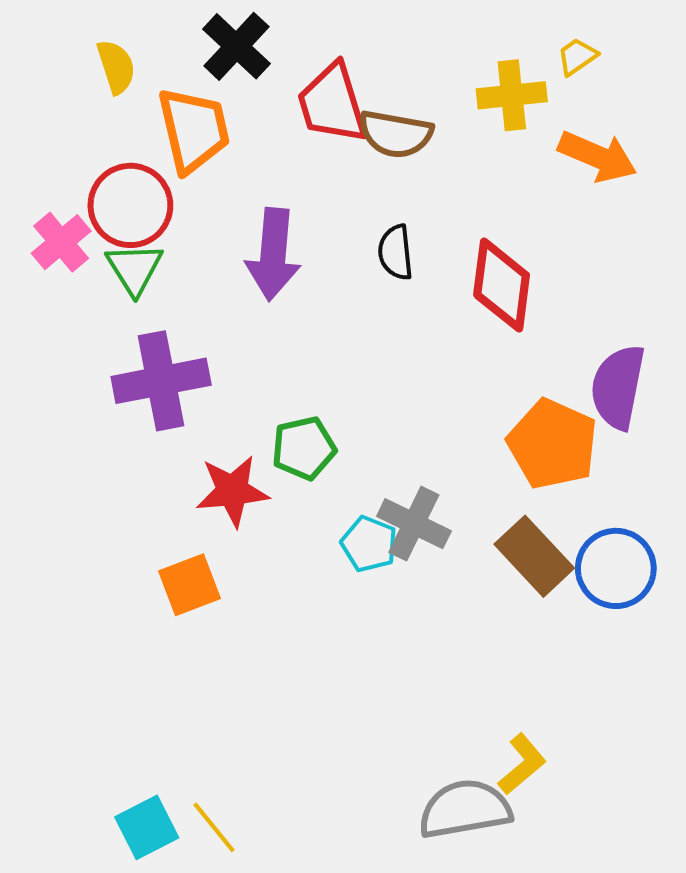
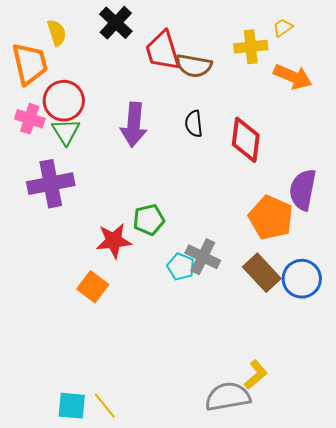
orange trapezoid: (194, 130) -> (30, 64), moved
pink cross: (61, 242) -> (30, 119), turned -32
purple cross: (161, 381) -> (51, 184), moved
orange square: (190, 585) -> (93, 287), turned -32
cyan square: (147, 827) -> (72, 406), turned 32

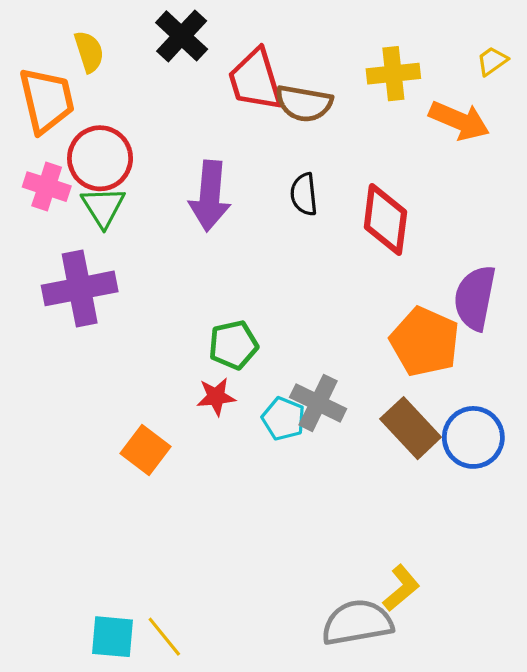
yellow trapezoid: (283, 28) -> (492, 61), moved
red star: (114, 241) -> (216, 397), moved, size x0.7

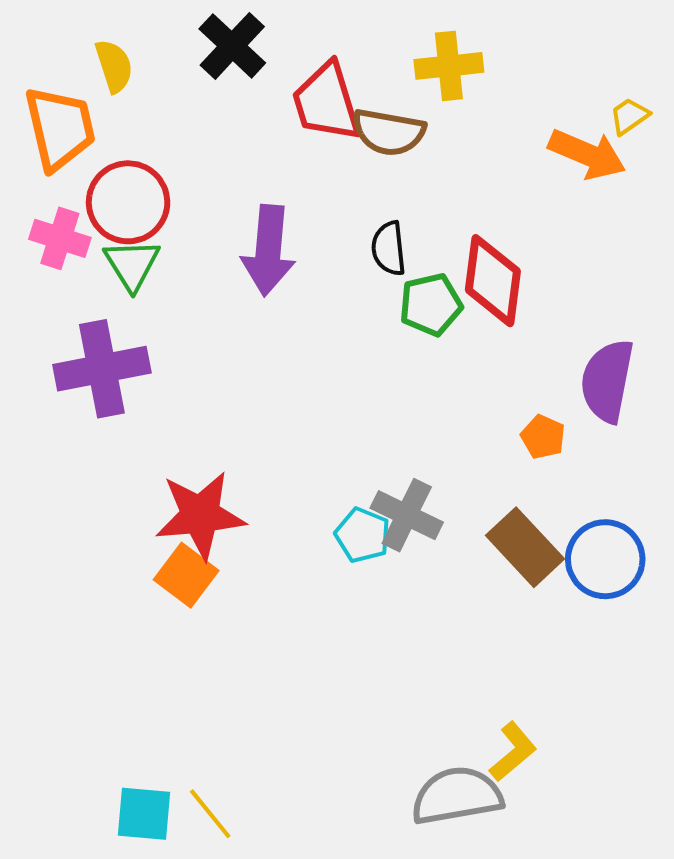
yellow trapezoid: (492, 61) -> (629, 116), moved
yellow cross: (393, 74) -> (449, 66), moved
orange pentagon: (425, 342) -> (543, 437), size x0.5
green pentagon: (233, 345) -> (431, 305), moved
red star: (216, 397) -> (200, 515), moved, size x1.8

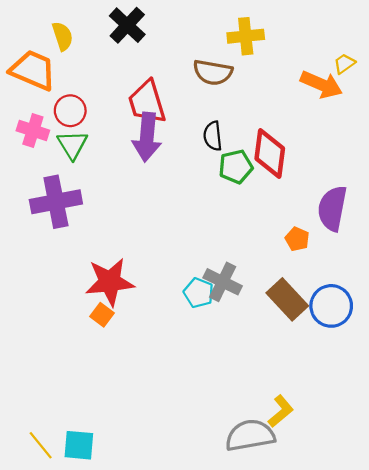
red trapezoid: (327, 102) -> (147, 102), moved
orange trapezoid: (60, 128) -> (33, 70), turned -54
red circle: (128, 202) -> (70, 111), size x0.7
orange square: (186, 575) -> (102, 315), size x0.7
yellow line: (210, 814) -> (41, 445), moved

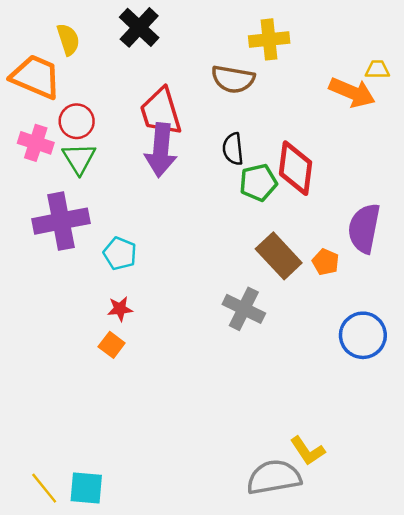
yellow trapezoid: (344, 64) -> (377, 70), turned 35
red star: (110, 282) -> (120, 309), size x0.5
cyan pentagon: (199, 293) -> (120, 254), moved
brown rectangle: (287, 299) -> (279, 256), moved
yellow L-shape: (281, 411) -> (308, 451), turned 96

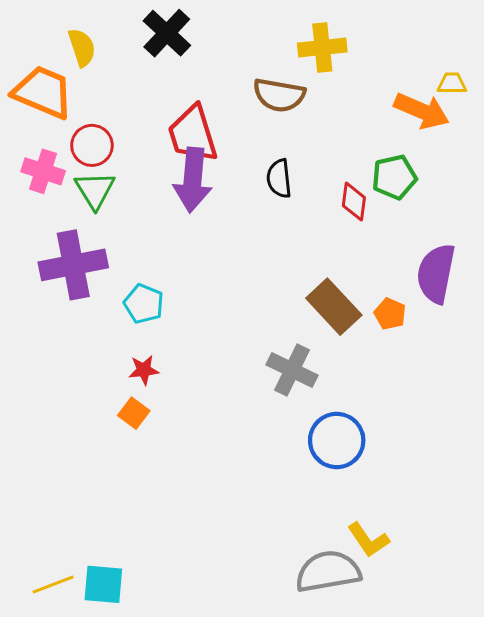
red diamond: (296, 168) -> (354, 202), size x0.6
green pentagon: (258, 183) -> (394, 177), moved
blue circle: (363, 335) -> (337, 440), moved
yellow line: (44, 488) -> (53, 584), turned -72

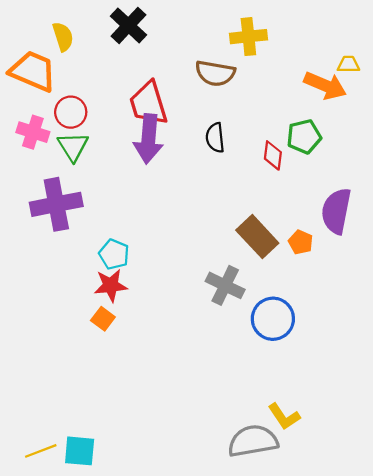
cyan pentagon: (144, 304) -> (114, 254), moved
red star: (144, 370) -> (111, 285), size x1.4
blue circle: (337, 440) -> (273, 319), moved

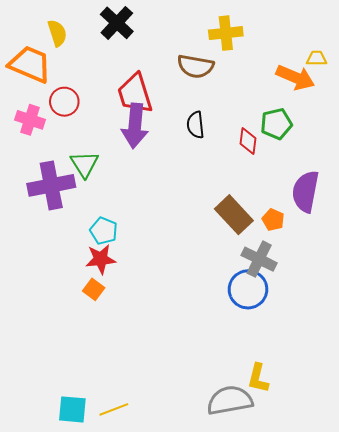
green triangle: (73, 147) -> (84, 164), moved
gray cross: (225, 285) -> (259, 259), moved
yellow L-shape: (284, 417) -> (258, 378), turned 48
yellow line: (41, 451) -> (114, 409), moved

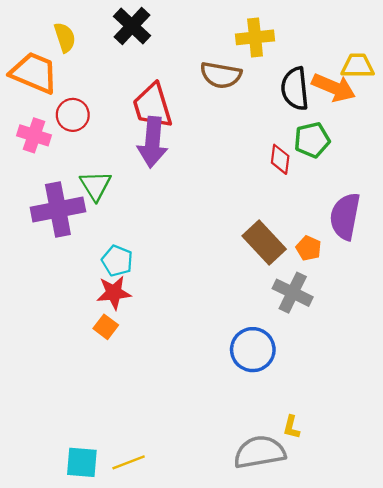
yellow trapezoid: (317, 58) -> (358, 66), size x1.4
black semicircle: (196, 125) -> (295, 89), moved, size x1.4
blue circle: (248, 289) -> (253, 350), moved
yellow L-shape: (258, 378) -> (292, 427), size x0.7

